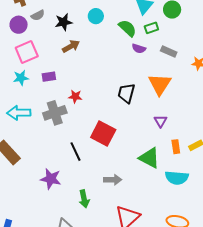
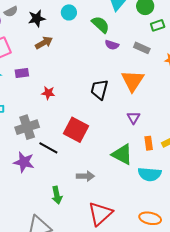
green rectangle: (151, 28) -> (158, 25), moved
gray cross: (55, 113) -> (27, 127), moved
black line: (76, 152) -> (48, 148), turned -36
purple star: (51, 179) -> (24, 162), moved

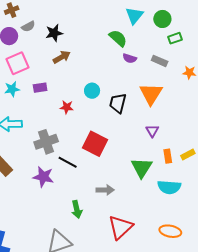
cyan circle: (69, 12) -> (92, 91), moved
green triangle: (122, 154) -> (142, 168), turned 35

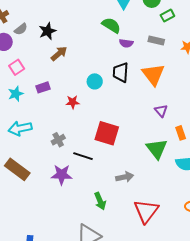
pink square: (18, 63) -> (17, 67), size x0.7
black trapezoid: (118, 103) -> (121, 72), moved
gray cross: (46, 142) -> (58, 140), size x0.6

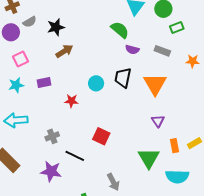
red square: (107, 133) -> (101, 136), size x0.7
gray arrow: (125, 177) -> (113, 182), turned 66

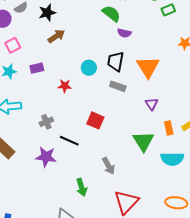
gray rectangle: (162, 51) -> (118, 86), moved

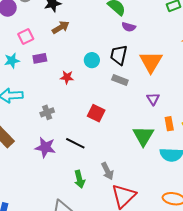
pink square: (13, 45) -> (26, 36), moved
black line: (69, 141) -> (75, 143), moved
gray arrow: (109, 166) -> (107, 171), moved

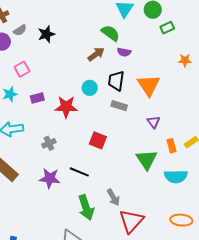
brown arrow: (61, 27) -> (96, 54), moved
purple rectangle: (40, 58) -> (37, 98), moved
red star: (67, 77) -> (66, 107), size x1.6
green arrow: (79, 179) -> (86, 208), size x1.4

